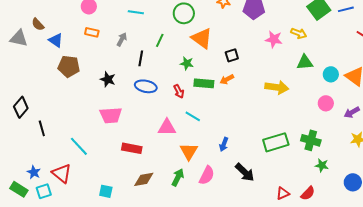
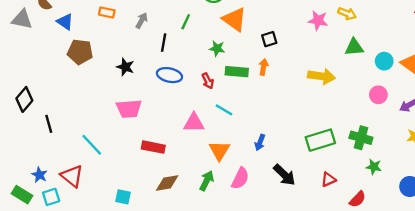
orange arrow: (227, 79) -> (263, 67), turned 128
red triangle: (283, 193) -> (328, 180), moved

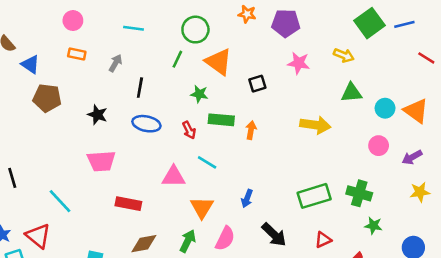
pink star: (318, 21) -> (299, 63), moved
green line: (186, 22) -> (177, 59), moved
orange arrow: (263, 67) -> (251, 130), moved

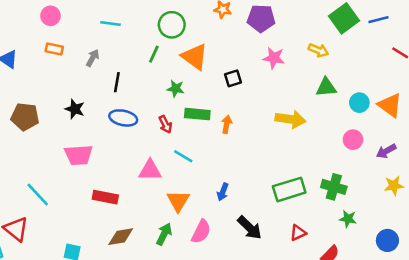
brown pentagon: (47, 98) -> (25, 117), moved

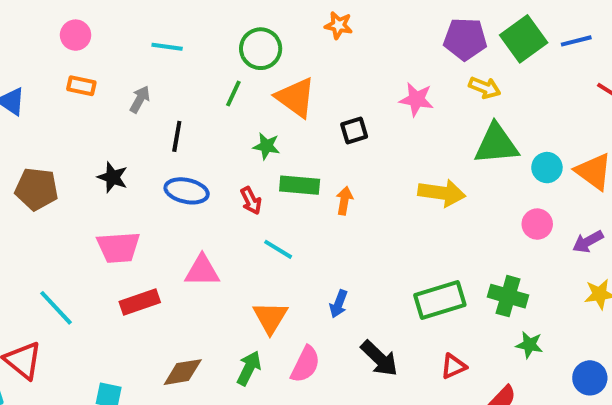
purple pentagon: (261, 18) -> (465, 39), moved
green triangle: (326, 87) -> (496, 144), size x1.4
pink triangle: (150, 170) -> (202, 271), moved
red rectangle: (105, 197) -> (140, 302), moved, turned -30

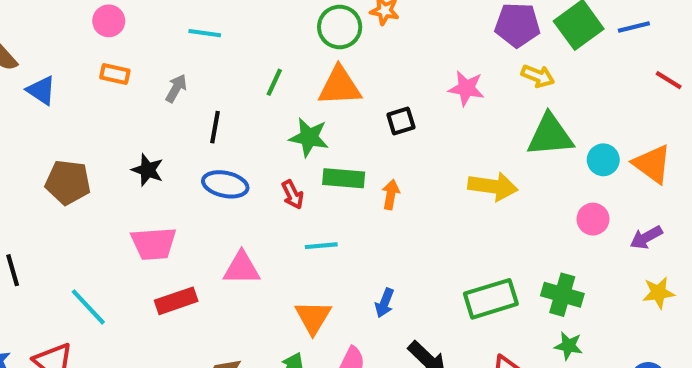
green circle: (261, 49) -> (340, 27), moved
orange triangle: (296, 97) -> (340, 86), turned -39
green star: (266, 146) -> (309, 137), size x1.4
cyan line: (278, 249) -> (321, 246), turned -36
green star: (529, 345) -> (568, 346), moved

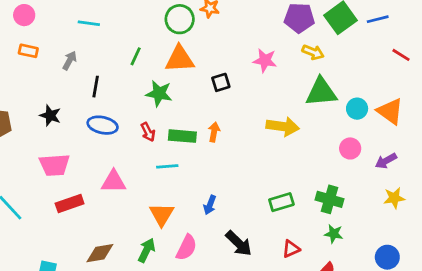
green rectangle: (344, 178) -> (182, 136), moved
green rectangle: (491, 299) -> (281, 202), size x0.7

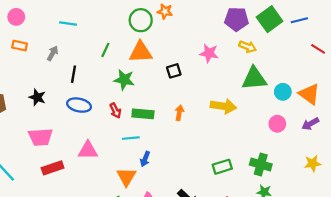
orange arrow: (214, 132) -> (179, 113), moved
purple arrow: (386, 161) -> (310, 124), moved
blue arrow: (210, 205) -> (145, 159), moved

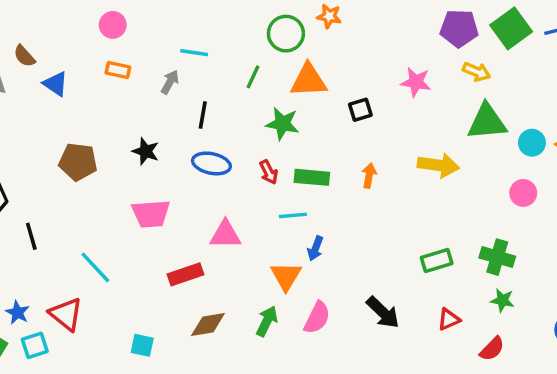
orange star: (165, 11) -> (329, 16), moved
green circle: (141, 20) -> (286, 34), moved
cyan line: (68, 24) -> (194, 53), moved
red rectangle: (53, 168) -> (185, 274), moved

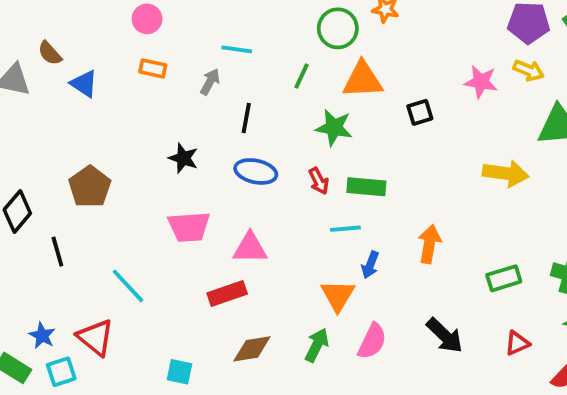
yellow arrow: (476, 72) -> (529, 70), moved
brown pentagon: (78, 162) -> (90, 187), moved, turned 30
orange arrow: (369, 176) -> (429, 244), moved, size x1.4
pink triangle: (225, 234) -> (250, 248), moved

